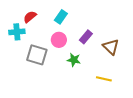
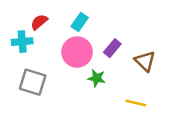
pink circle: (59, 40) -> (77, 52), size x1.5
gray square: (37, 55) -> (33, 82), moved

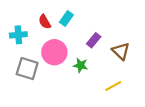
red semicircle: (39, 22) -> (45, 22), moved, turned -80
pink circle: (77, 52) -> (54, 52), moved
yellow line: (136, 103) -> (113, 86), turned -42

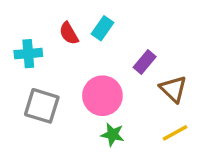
brown triangle: (121, 51) -> (173, 89), moved
pink circle: (54, 52) -> (102, 96), moved
green star: (81, 65) -> (113, 135), moved

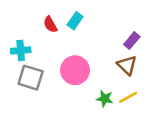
cyan cross: (28, 54) -> (21, 50), moved
purple rectangle: (145, 62) -> (132, 41), moved
green star: (113, 135) -> (105, 99), moved

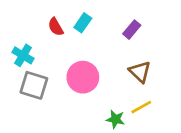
purple rectangle: (132, 41) -> (132, 30), moved
cyan cross: (21, 50) -> (23, 55), turned 36
green star: (105, 99) -> (115, 119), moved

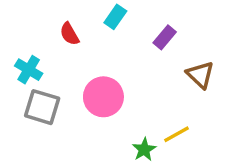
cyan rectangle: (83, 23) -> (115, 17), moved
brown triangle: (140, 72) -> (200, 75), moved
green star: (115, 119) -> (144, 150), turned 30

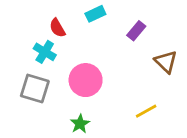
cyan rectangle: (115, 17) -> (95, 14), turned 30
cyan cross: (29, 70) -> (45, 52), moved
green star: (144, 150) -> (80, 124), moved

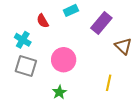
purple rectangle: (136, 31) -> (101, 23), size x1.5
cyan cross: (45, 52) -> (23, 40), moved
yellow line: (146, 111) -> (109, 83), turned -49

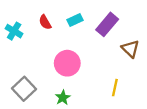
cyan rectangle: (71, 10) -> (75, 20), moved
cyan cross: (23, 40) -> (14, 31), moved
gray square: (26, 66) -> (24, 89), moved, turned 30

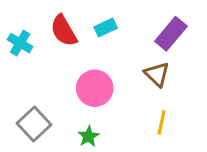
red semicircle: (45, 22) -> (64, 31), size x1.5
purple rectangle: (107, 24) -> (171, 34), moved
brown triangle: (130, 49) -> (157, 74), moved

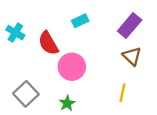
red semicircle: (64, 31) -> (48, 43), moved
brown triangle: (157, 74) -> (132, 56), moved

